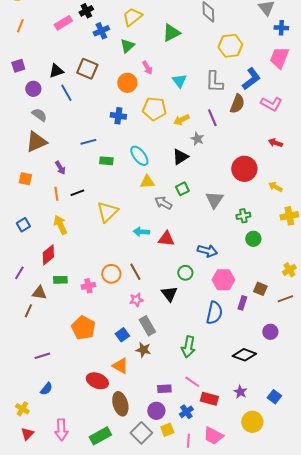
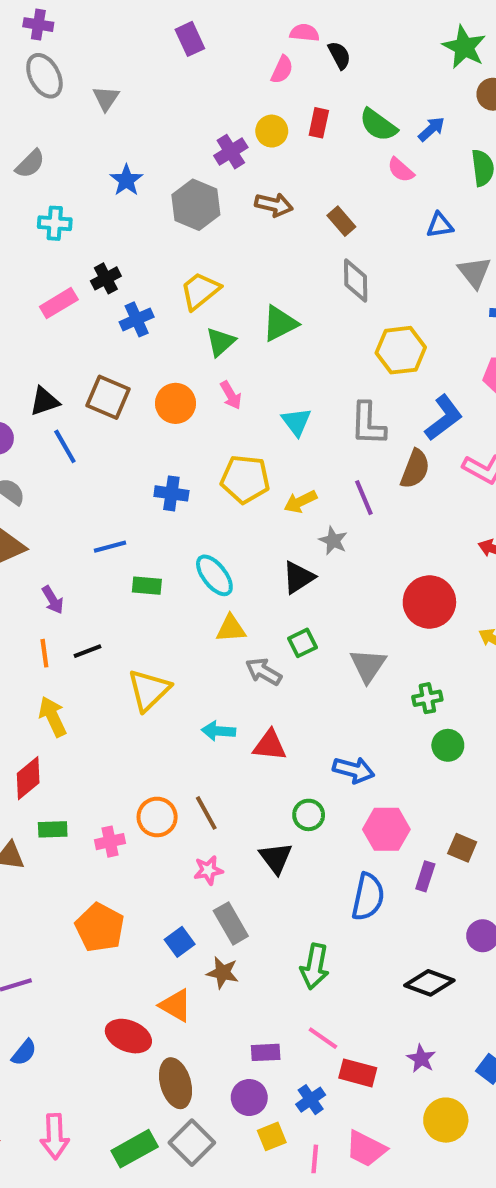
green triangle: (127, 46) -> (221, 342), moved
orange circle: (127, 83) -> (176, 403), moved
gray square: (141, 433) -> (192, 1143), moved

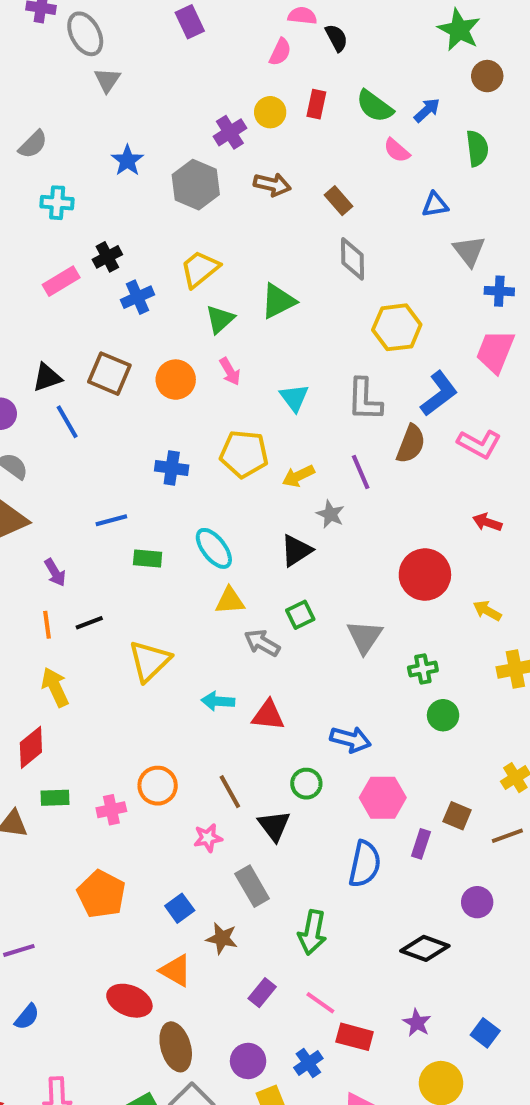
gray ellipse: (44, 76) -> (85, 34), moved
brown line: (206, 813) -> (230, 792), moved
gray rectangle: (231, 923) -> (252, 886), moved
purple rectangle: (266, 1052) -> (262, 993), moved, turned -48

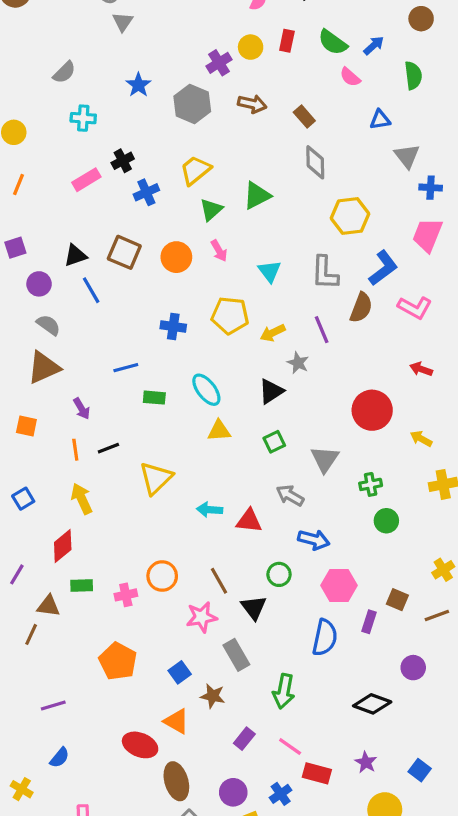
gray arrow: (262, 643) -> (290, 495), moved
pink star: (208, 838) -> (202, 617), size x1.4

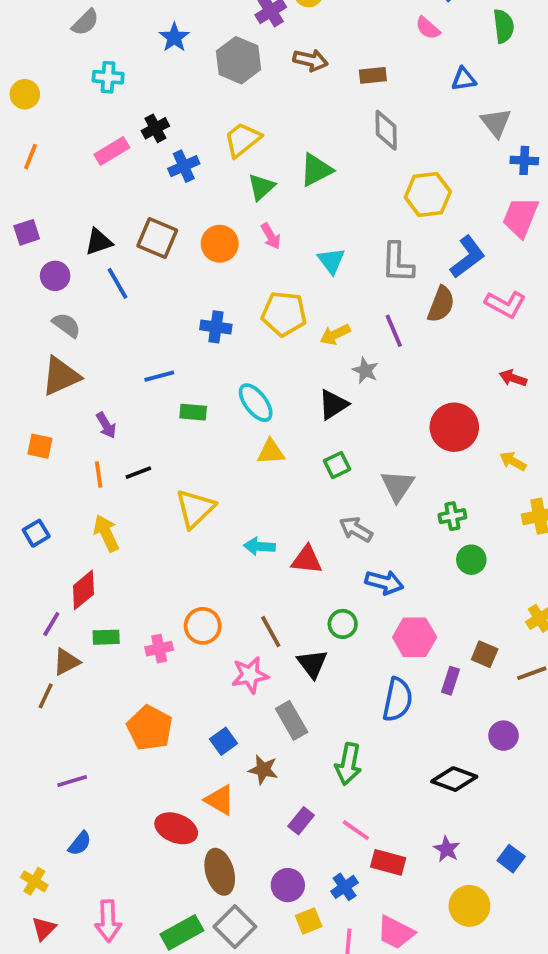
brown rectangle: (304, 117) -> (373, 75), turned -55
purple line: (17, 574) -> (51, 624), moved
brown triangle: (48, 606) -> (66, 662), turned -35

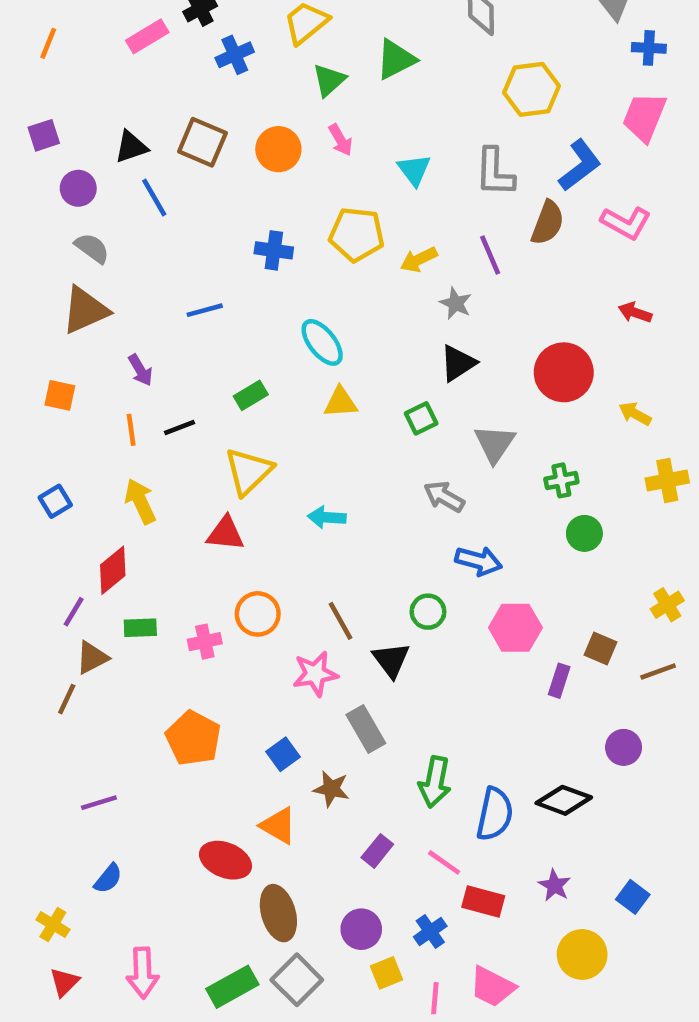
black triangle: (333, 405) -> (458, 363), moved
green rectangle: (193, 412) -> (251, 395), moved, turned -36
red triangle: (307, 560) -> (225, 533), moved
blue semicircle: (398, 700) -> (495, 814), moved

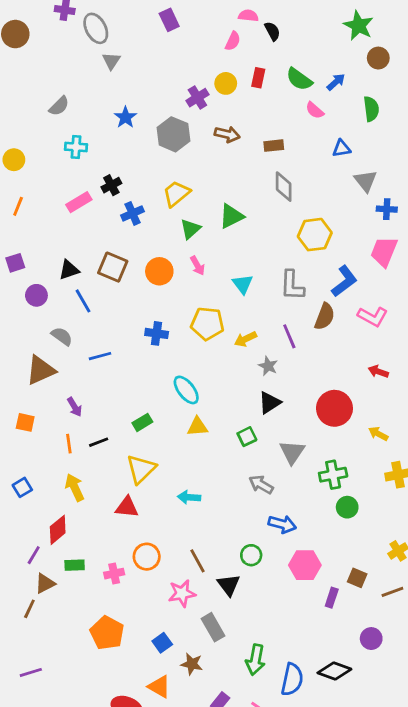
gray semicircle: (92, 248) -> (62, 336), moved
blue line: (205, 310) -> (100, 356), moved
green cross: (561, 480) -> (333, 475), size x1.4
purple line: (99, 803) -> (31, 672), moved

